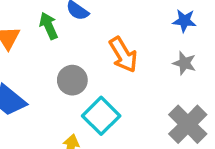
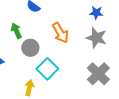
green arrow: (49, 26) -> (16, 31), moved
gray star: (184, 63) -> (96, 38), size x1.5

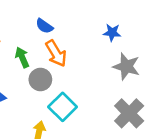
blue star: (96, 13) -> (112, 33), moved
orange arrow: (60, 33) -> (56, 53), moved

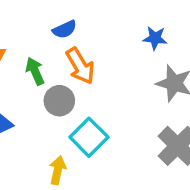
blue semicircle: (44, 26) -> (65, 29), turned -60

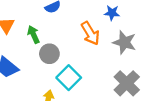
orange arrow: (80, 66) -> (90, 33), moved

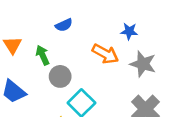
orange arrow: (90, 33) -> (105, 54), turned -30

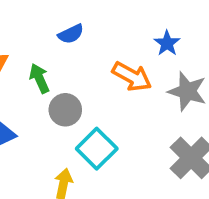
blue star: (129, 31) -> (167, 43), turned 30

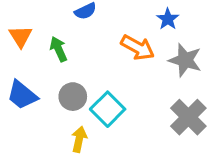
gray circle: (65, 110) -> (73, 97), moved

